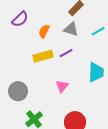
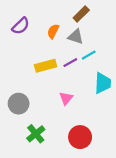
orange semicircle: (44, 31) -> (53, 31), moved
cyan line: (98, 31) -> (89, 55), moved

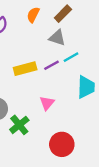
orange semicircle: (53, 31) -> (33, 15), moved
green cross: (36, 134) -> (19, 125), moved

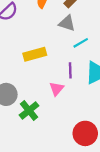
purple line: (51, 65) -> (70, 70), moved, turned -63
red circle: (62, 144) -> (85, 133), moved

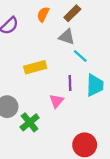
cyan line: (81, 43) -> (80, 56), turned 72

